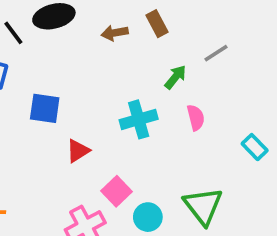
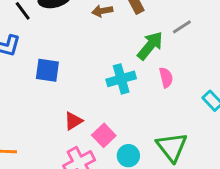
green arrow: (175, 77) -> (150, 46), size x1.5
red triangle: (78, 151) -> (73, 121), moved

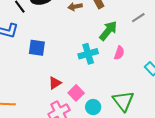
gray line: (182, 27) -> (138, 18), moved
pink semicircle: (166, 77) -> (119, 53), turned 32

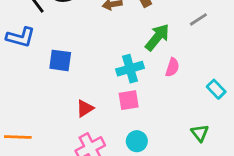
pink square: (76, 93) -> (129, 100), moved, turned 35
green triangle: (123, 101) -> (200, 133), moved, size x0.6

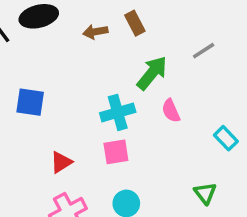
pink semicircle: (172, 67) -> (171, 111), turned 138

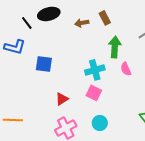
green arrow: (152, 73) -> (115, 47), turned -35
pink square: (116, 152) -> (94, 93), turned 35

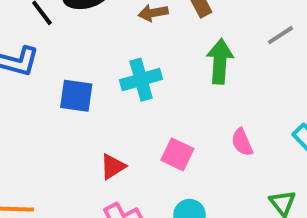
pink semicircle: (126, 69) -> (242, 142), moved
cyan cross: (95, 70) -> (141, 80), moved

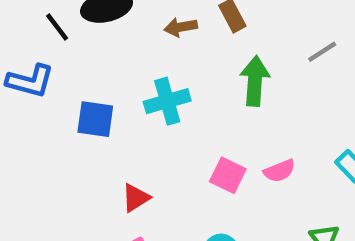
pink semicircle: (242, 142) -> (280, 171), turned -88
pink square: (177, 154) -> (228, 175), moved

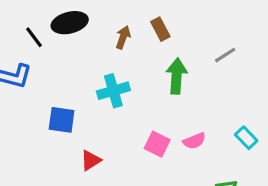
brown arrow: (181, 27) -> (123, 37), turned 120
blue square: (95, 119) -> (62, 120), moved

